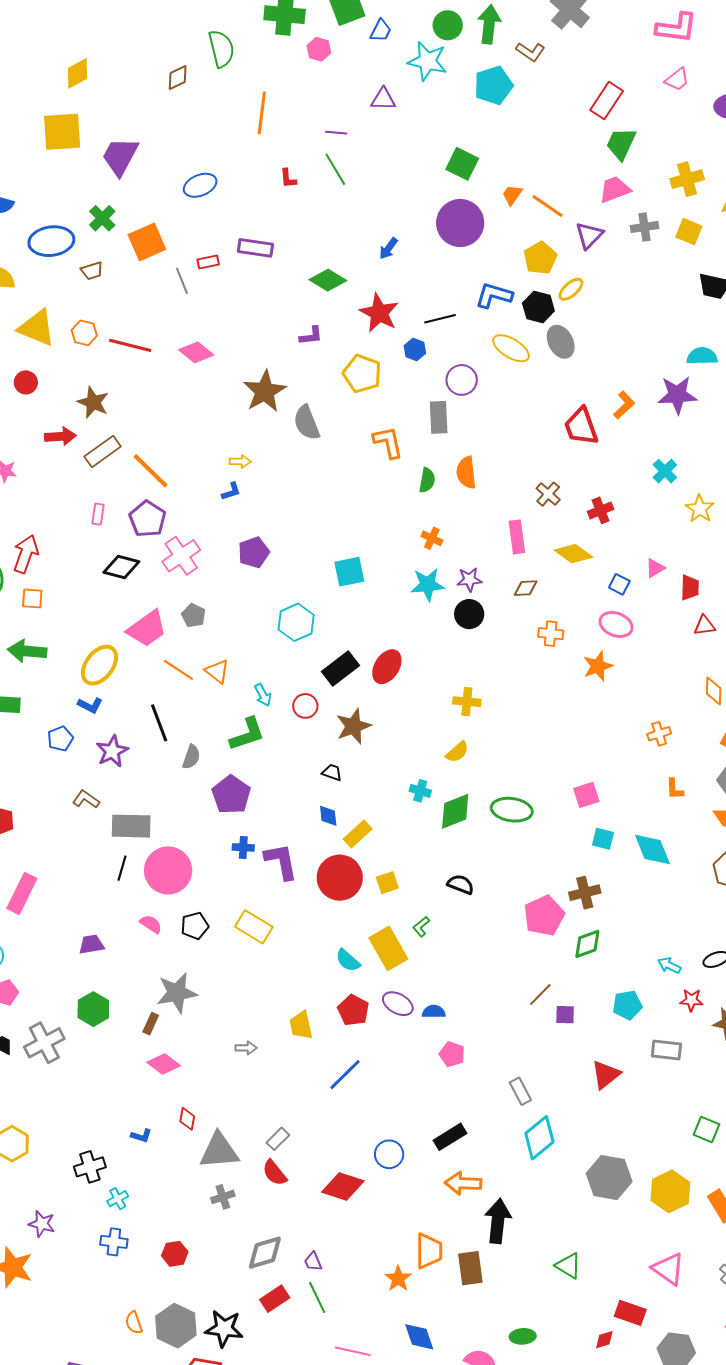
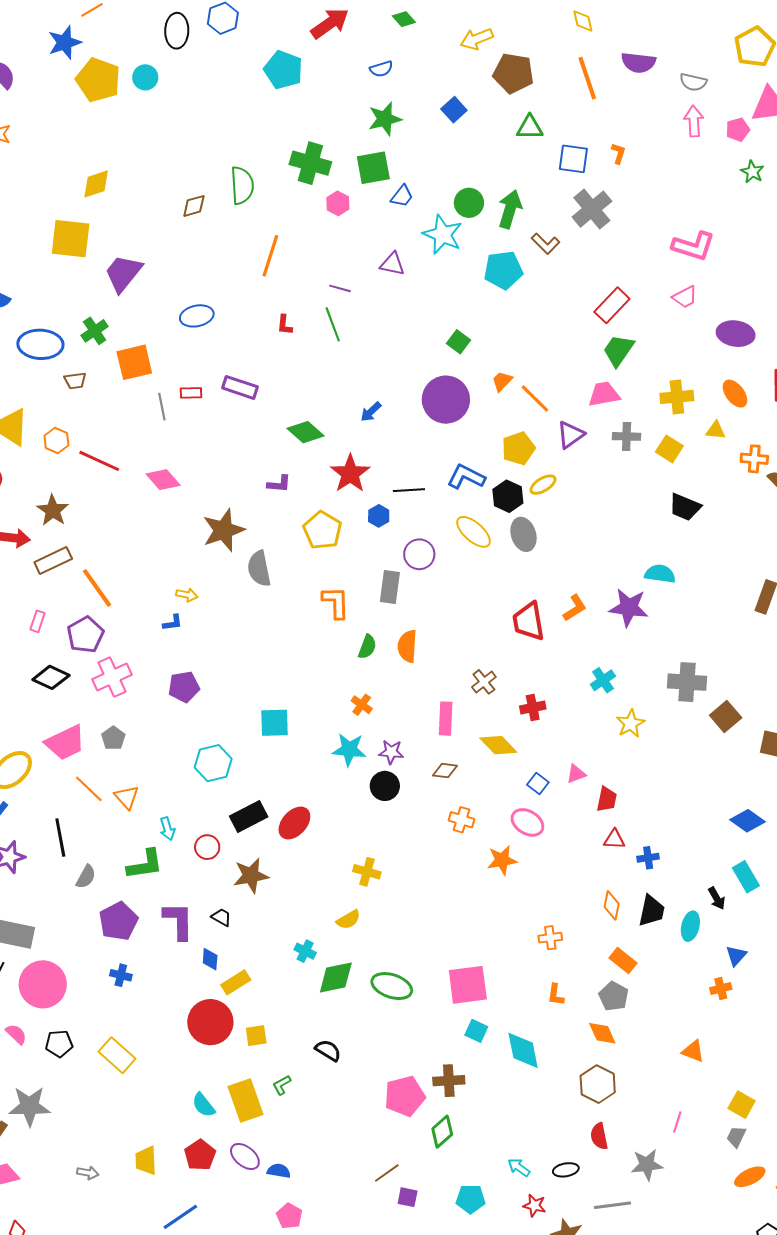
green square: (462, 164) -> (459, 342), size x0.7
pink square: (586, 795) -> (468, 985), size x1.6
purple L-shape: (281, 861) -> (178, 921), moved
green diamond: (587, 944) -> (442, 1132), turned -32

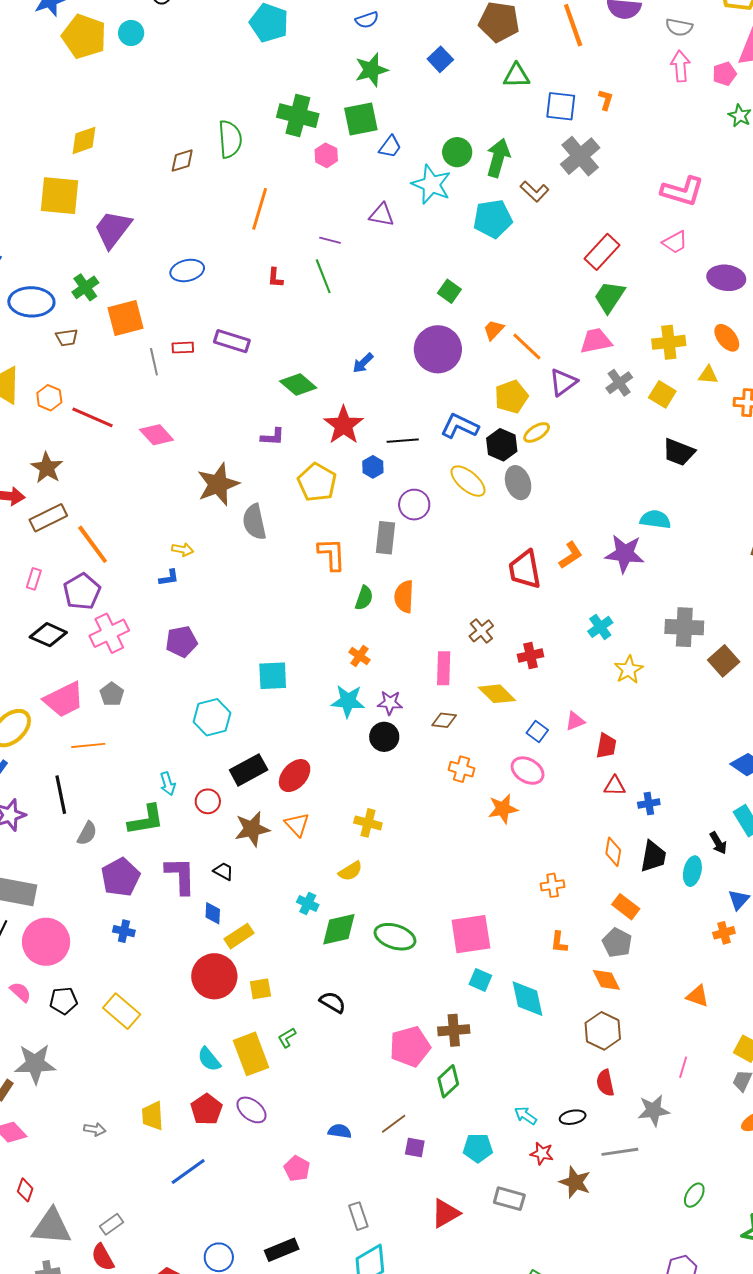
gray cross: (627, 436) -> (619, 383), turned -36
orange line: (89, 789) -> (88, 745), turned -48
orange triangle: (127, 797) -> (297, 825), moved
blue semicircle: (279, 1171) -> (340, 1131), moved

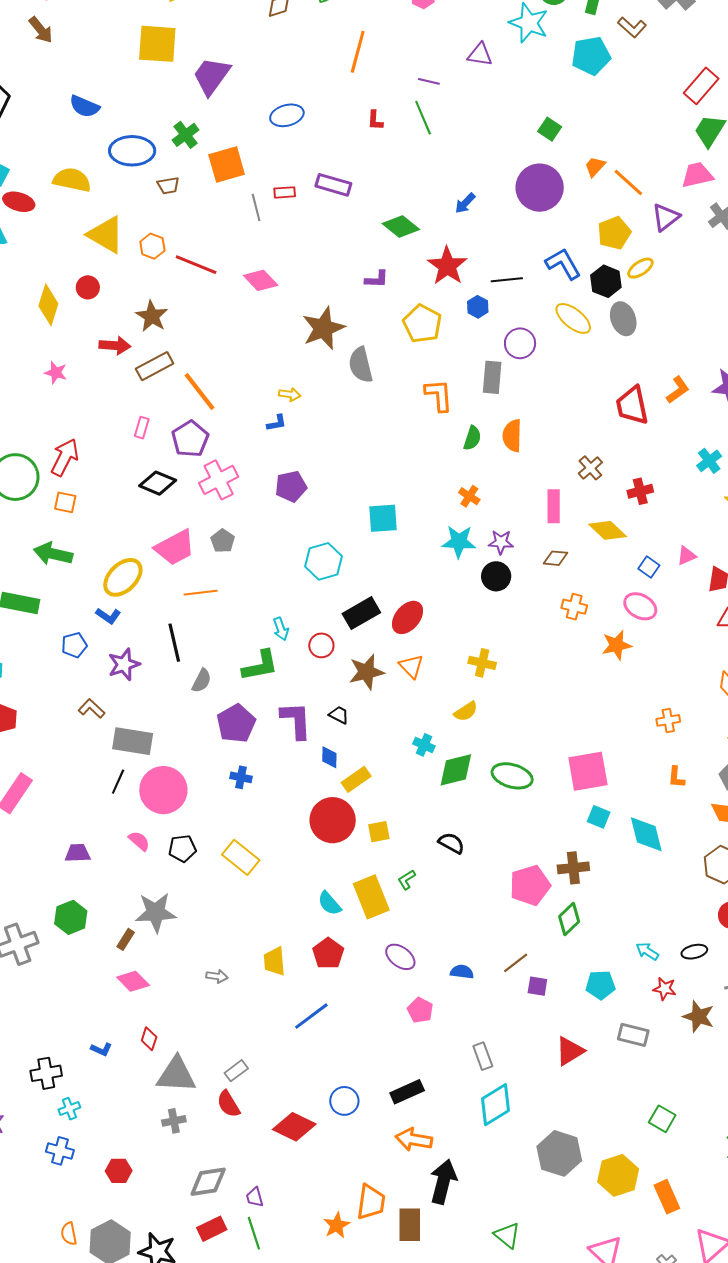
blue L-shape: (460, 426) -> (563, 264), turned 36
purple ellipse: (251, 1110) -> (400, 957), moved

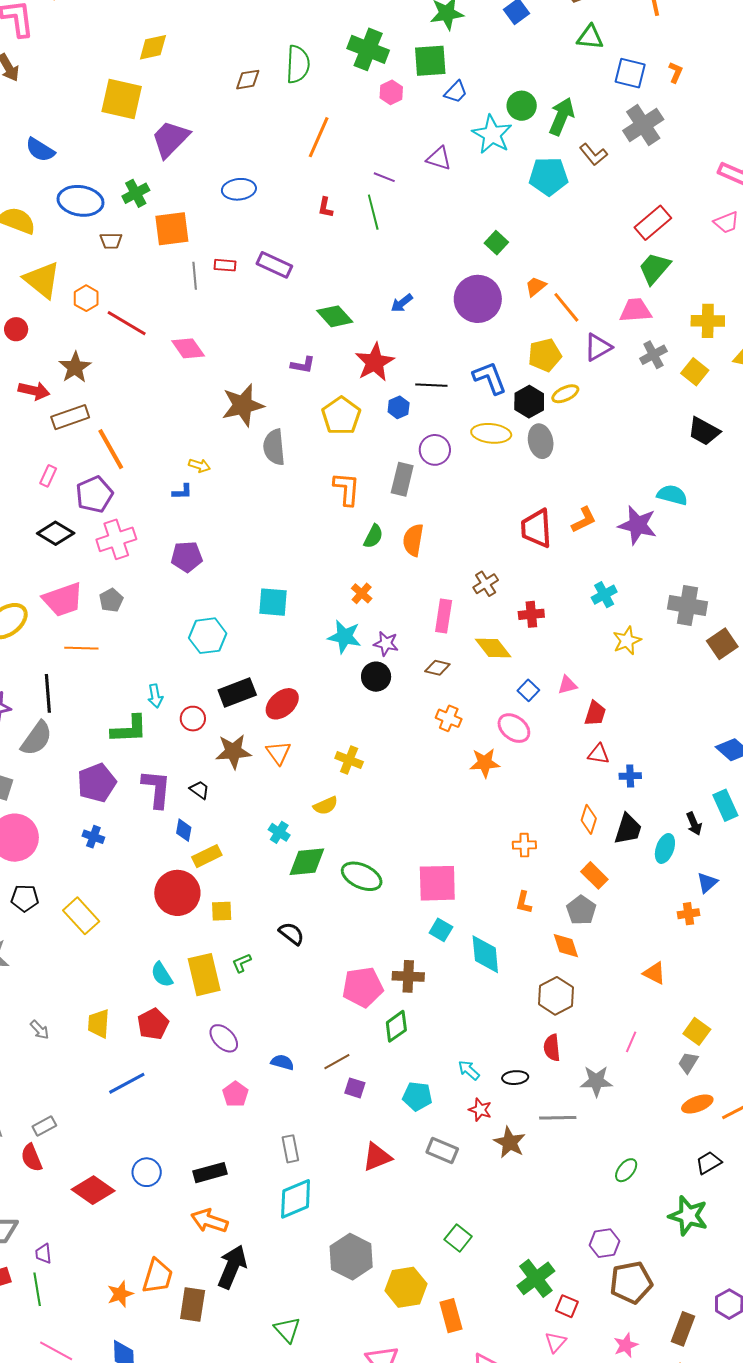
yellow ellipse: (573, 318) -> (491, 433), turned -42
gray semicircle: (202, 681) -> (36, 738), moved, size x1.5
gray arrow: (217, 976) -> (40, 1030), turned 30

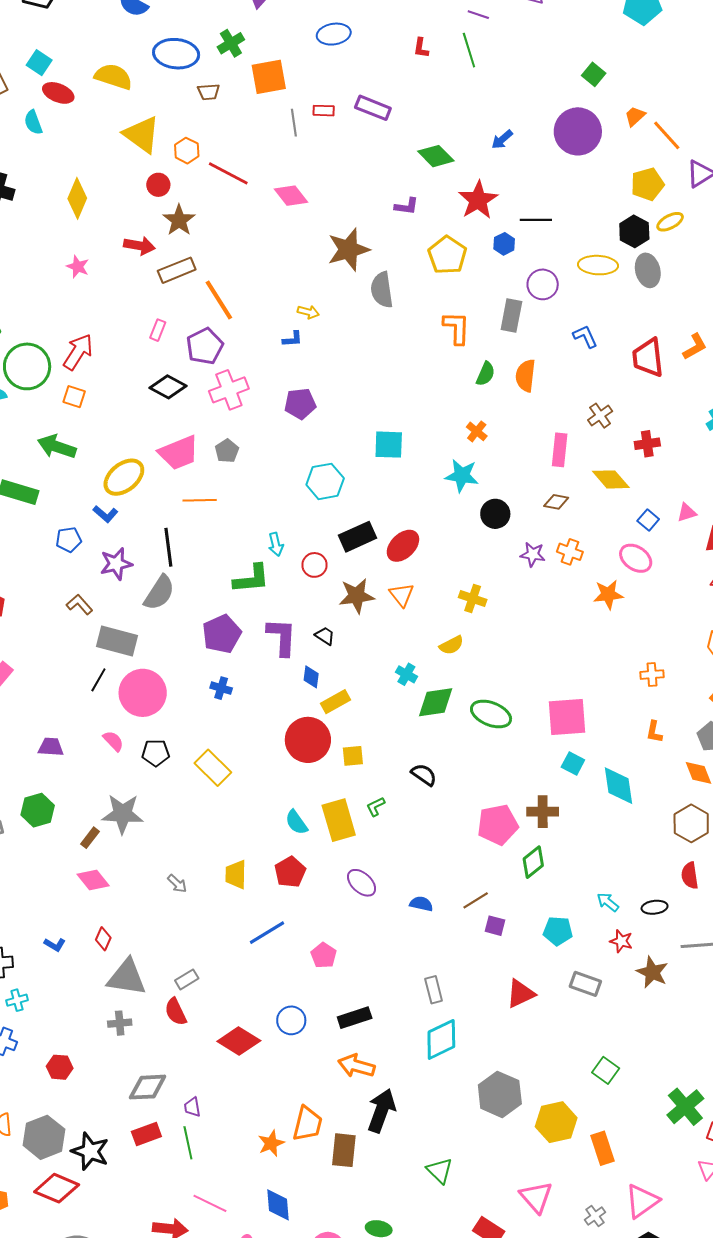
red circle: (16, 329) -> (158, 185), moved
blue L-shape: (490, 378) -> (585, 336), moved, size x0.7
purple star: (386, 644) -> (533, 554), moved
pink pentagon: (235, 1094) -> (324, 955), moved

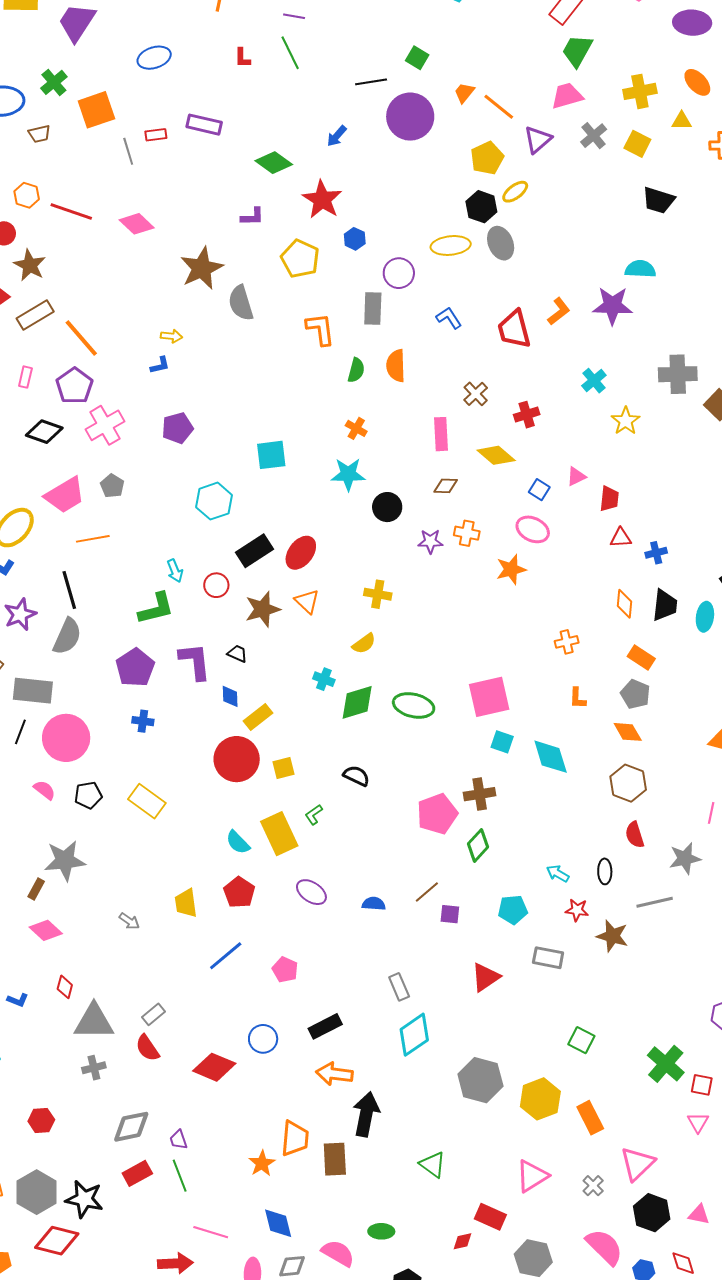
black line: (536, 220) -> (371, 82), moved
black ellipse: (655, 907) -> (605, 871), turned -75
pink triangle: (536, 1197) -> (532, 1176), turned 48

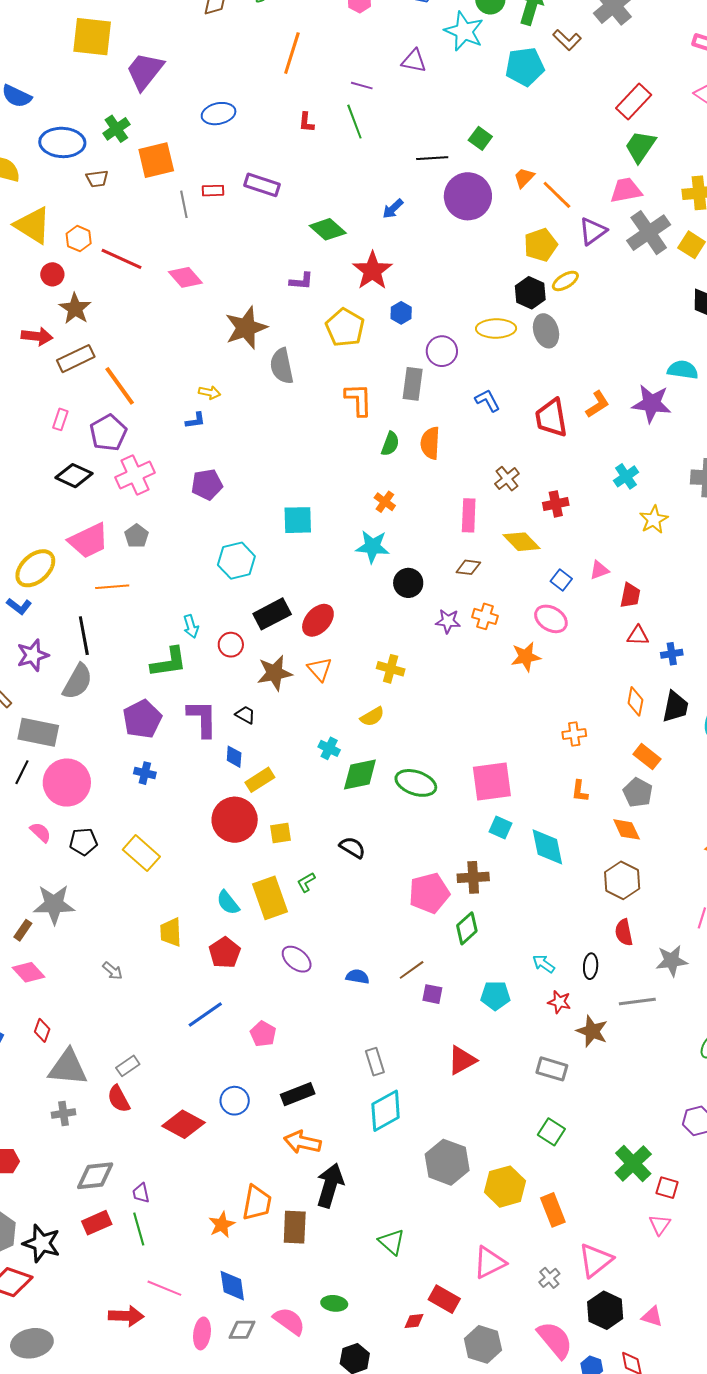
gray cross: (594, 136) -> (649, 233), size x1.6
yellow trapezoid: (186, 903) -> (171, 932), moved
gray rectangle: (548, 958) -> (552, 1069), moved

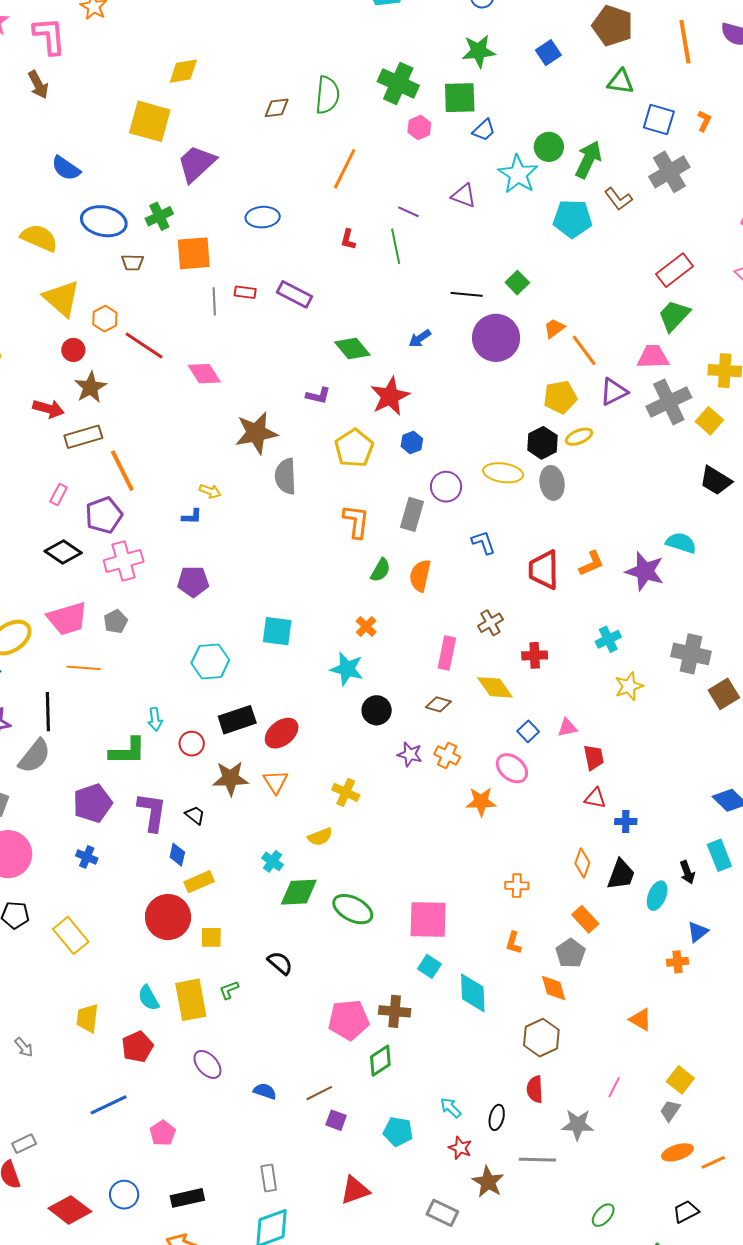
red trapezoid: (630, 595) -> (594, 757), turned -32

